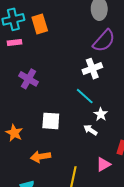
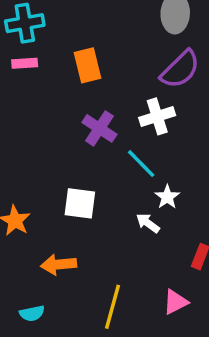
orange rectangle: (40, 24) -> (88, 65), moved
purple cross: (28, 79) -> (99, 128), moved
pink triangle: (103, 164) -> (175, 302), moved

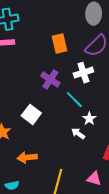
orange rectangle: (88, 65) -> (60, 44), moved
white square: (80, 203) -> (31, 114), moved, turned 30
pink triangle: (175, 302) -> (94, 179), turned 42

